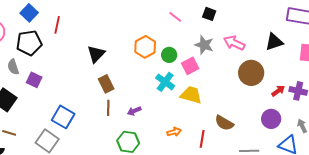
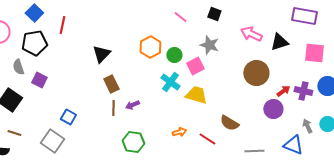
pink arrow: (234, 43) -> (251, 34), moved
purple arrow: (134, 111) -> (132, 105), moved
blue square: (63, 117) -> (68, 117), size x0.7
purple circle: (271, 119) -> (273, 109), moved
red line: (202, 139) -> (207, 139), turned -66

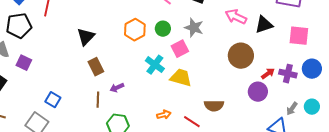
green circle: (174, 55) -> (163, 29), moved
brown line: (113, 108) -> (98, 100), moved
brown semicircle: (229, 123) -> (214, 106), turned -30
gray arrow: (307, 126) -> (292, 109), turned -120

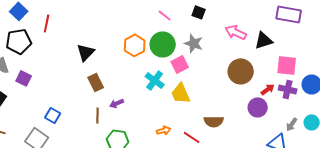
green circle: (163, 29) -> (163, 44), size x1.6
pink square: (299, 36) -> (287, 65), moved
yellow trapezoid: (181, 78) -> (181, 93), turned -130

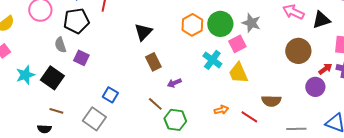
brown line: (98, 115) -> (155, 104), moved, turned -49

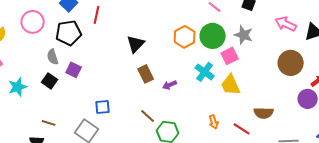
black square: (52, 78) -> (50, 81), moved, size x0.7
purple arrow: (174, 83) -> (170, 85), moved
blue square: (110, 95) -> (103, 107), turned -35
orange arrow: (221, 110) -> (214, 122), turned 88

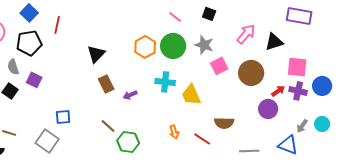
pink arrow: (286, 24) -> (246, 34), turned 105
pink square: (230, 56) -> (219, 66), moved
cyan cross: (205, 72) -> (165, 82), turned -30

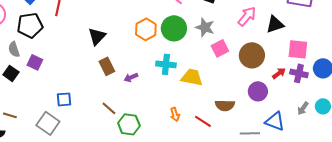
yellow trapezoid: (191, 95) -> (192, 77), turned 125
purple circle: (268, 109) -> (258, 91), moved
blue triangle: (288, 145) -> (275, 121), moved

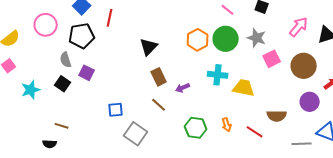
brown line: (109, 108) -> (159, 105), moved
gray square: (48, 123) -> (136, 134), moved
green hexagon: (129, 124) -> (196, 128), moved

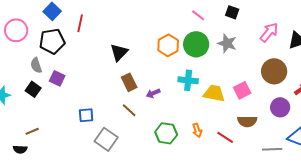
pink square: (272, 59) -> (242, 90), moved
brown line: (62, 126) -> (32, 131), turned -40

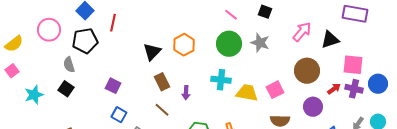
orange hexagon: (168, 45) -> (184, 45), moved
purple square: (57, 78) -> (113, 86), moved
purple arrow: (153, 93) -> (186, 93), turned -64
blue square: (86, 115) -> (119, 115), turned 35

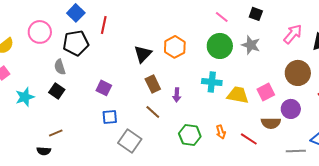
purple circle: (313, 107) -> (291, 109), moved
blue square: (119, 115) -> (110, 117), turned -35

